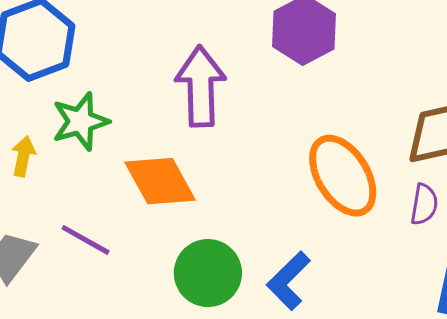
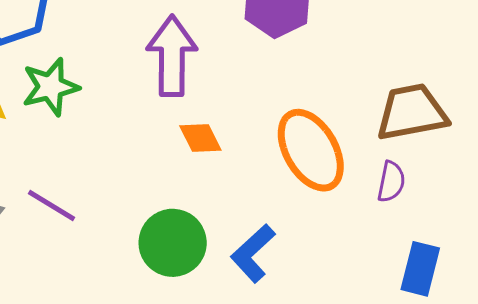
orange diamond: (160, 181) -> (200, 138), moved, size x0.6

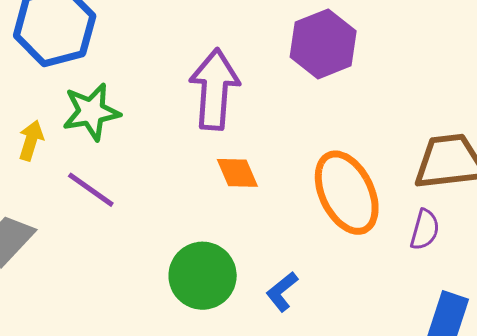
purple line: (52, 205) -> (91, 190), moved
blue L-shape: (253, 253) -> (282, 292), size x0.7

